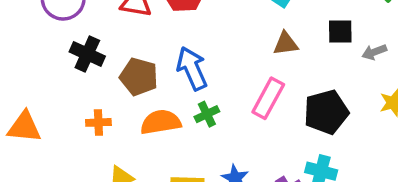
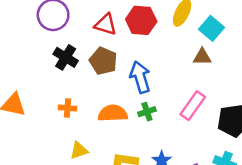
brown triangle: (286, 44) -> (202, 57), moved
brown pentagon: (139, 77) -> (103, 61), moved

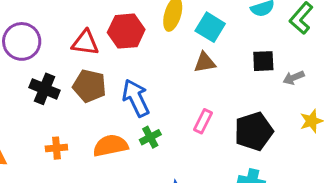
pink rectangle: (193, 106) -> (203, 121), size x0.7

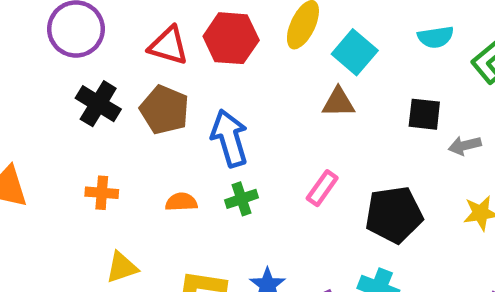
orange semicircle: (110, 146) -> (181, 202), size x0.6

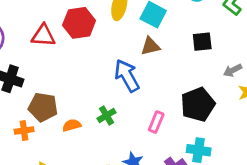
brown pentagon: (165, 110) -> (43, 107), moved
blue arrow: (230, 138) -> (127, 76), moved
gray arrow: (465, 145) -> (233, 70), moved
pink rectangle: (322, 188) -> (156, 122), moved

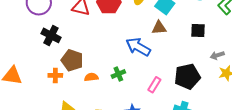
blue arrow: (127, 76) -> (138, 47), turned -40

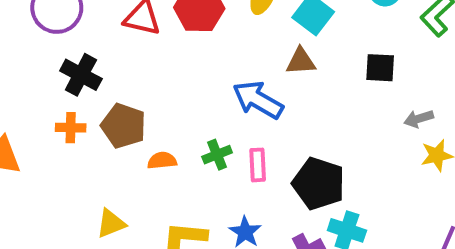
orange cross: (55, 75) -> (71, 128), moved
black pentagon: (187, 77) -> (319, 183), moved, turned 30
pink rectangle: (154, 85) -> (258, 165), moved, turned -35

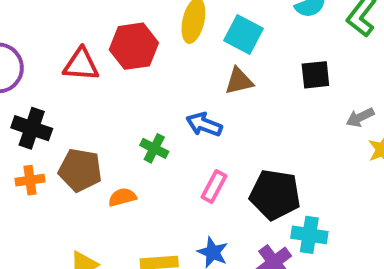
blue arrow: (258, 100) -> (204, 124), size x0.7
green cross: (217, 155) -> (154, 148), moved, turned -32
pink rectangle: (258, 165) -> (214, 186), turned 40

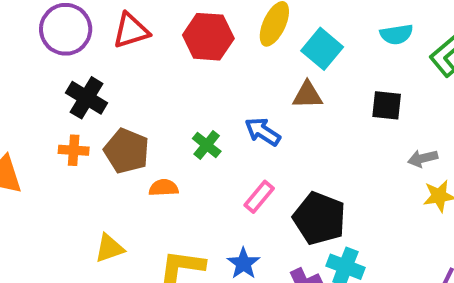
red triangle: (81, 65) -> (131, 31), moved, turned -33

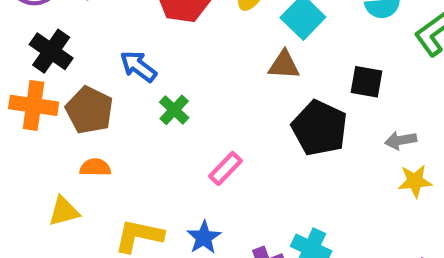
blue arrow: (263, 132) -> (138, 66), moved
orange cross: (74, 150) -> (34, 105), size x1.5
orange semicircle: (164, 188) -> (95, 167), moved
black pentagon: (319, 218) -> (320, 128), moved

